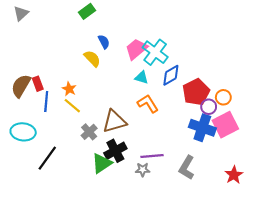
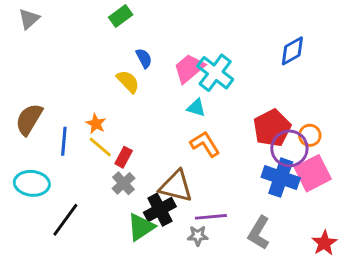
blue diamond: (171, 75) -> (292, 51), moved
red rectangle: (38, 84) -> (124, 157), moved, turned 48
purple circle: (209, 107) -> (289, 148), size x1.6
brown triangle: (114, 121) -> (176, 186), moved, turned 30

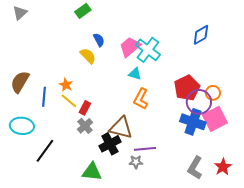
orange L-shape: (205, 144) -> (141, 99), turned -120
green triangle: (141, 227) -> (92, 172), moved, turned 40
gray L-shape: (259, 233) -> (195, 168), moved

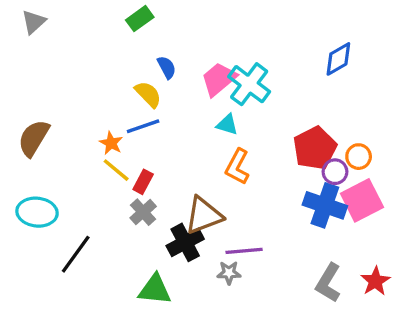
blue line: (44, 97) -> (143, 126), moved, turned 66
purple circle: (199, 102) -> (335, 172), size x0.6
brown triangle: (121, 128) -> (204, 215), turned -35

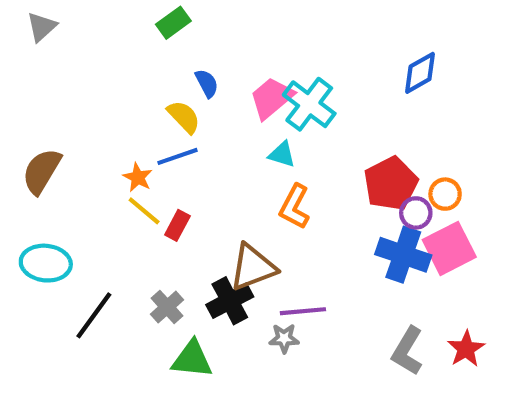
gray cross: (143, 212) -> (167, 307), moved

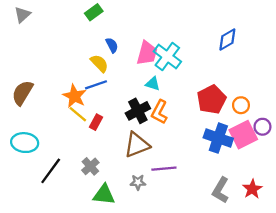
pink trapezoid: (272, 98) -> (147, 53), turned 145
orange star: (138, 177) -> (74, 96), size x1.5
purple circle: (416, 213) -> (262, 127), moved
black cross: (230, 301) -> (138, 111), moved
gray star: (284, 338) -> (138, 182), moved

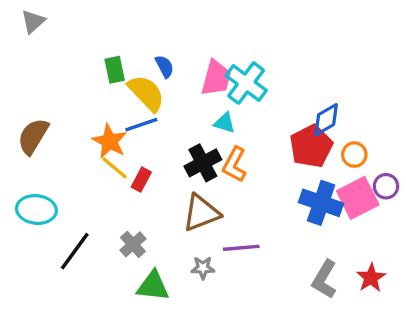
green rectangle: (94, 12) -> (115, 70), moved, turned -66
blue diamond: (227, 40) -> (326, 120), moved
yellow semicircle: (99, 63) -> (146, 93), size x1.4

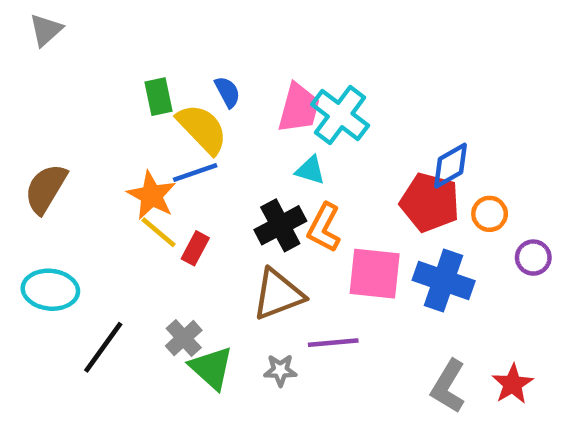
red pentagon: (311, 146) -> (430, 202), turned -30
pink square: (358, 198) -> (375, 274), moved, turned 33
green triangle: (153, 286) -> (211, 368), moved, turned 36

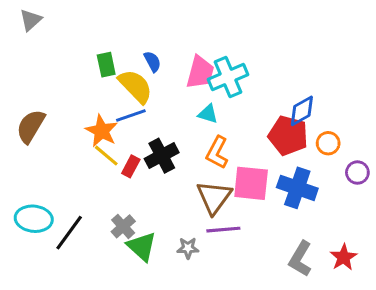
cyan cross: (340, 115) -> (228, 77), turned 30
black cross: (280, 225) -> (162, 156), moved
cyan ellipse: (50, 290) -> (34, 219), moved
brown triangle: (278, 294) -> (214, 197), moved, turned -33

